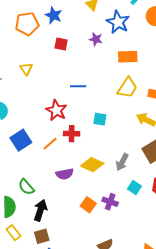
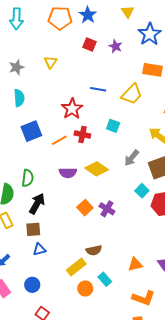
purple star: (96, 39) -> (116, 46), moved
yellow trapezoid: (127, 88) -> (132, 94), moved
gray arrow: (122, 162) -> (132, 158), moved
green semicircle: (26, 187) -> (28, 178), turned -144
cyan square: (134, 187) -> (142, 191), moved

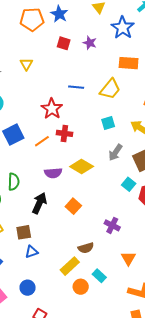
cyan square: (113, 126) -> (108, 123), moved, turned -32
black arrow: (37, 204) -> (39, 203), moved
purple cross: (107, 209) -> (112, 225), moved
orange triangle: (135, 264) -> (128, 258), turned -42

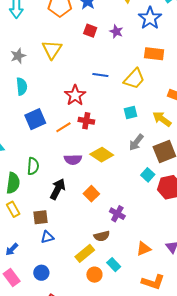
yellow triangle: (26, 64) -> (52, 50), size x1.5
purple cross: (112, 225) -> (117, 214), moved
orange triangle: (128, 258) -> (144, 249), turned 35

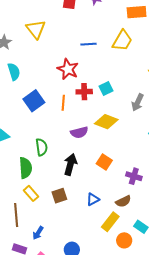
cyan square: (130, 113) -> (106, 89), moved
orange line: (63, 127) -> (63, 103), turned -42
blue triangle: (47, 237) -> (93, 199), moved

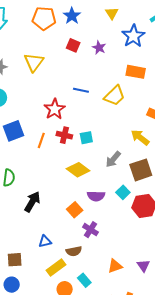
purple semicircle: (79, 132) -> (96, 196), moved
orange square: (104, 162) -> (75, 210), moved
brown square: (59, 196) -> (15, 260), moved

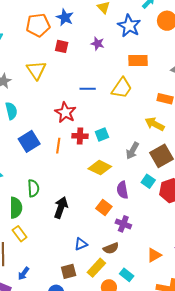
red square: (73, 45) -> (62, 46), moved
purple semicircle: (96, 196) -> (122, 190), turned 90
brown square: (15, 260) -> (69, 271), moved

